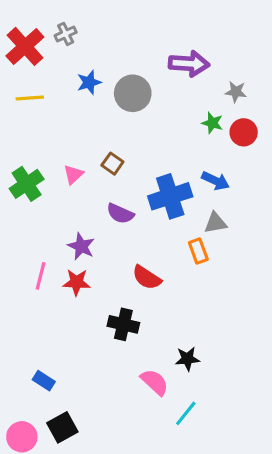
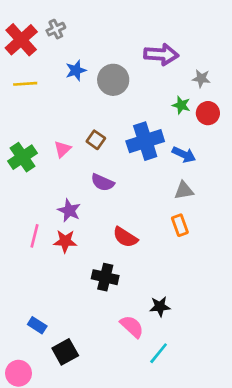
blue cross: (170, 196) -> (145, 141), moved
orange rectangle: (198, 251) -> (180, 225), moved
black square: (62, 427) -> (65, 352), moved

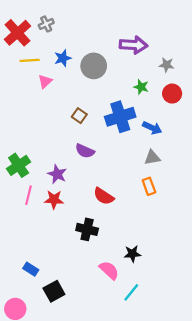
yellow line: (25, 84) -> (30, 60), moved
green star: (181, 105) -> (141, 87), moved
pink triangle: (63, 149) -> (45, 81), moved
green cross: (23, 157) -> (19, 165), moved

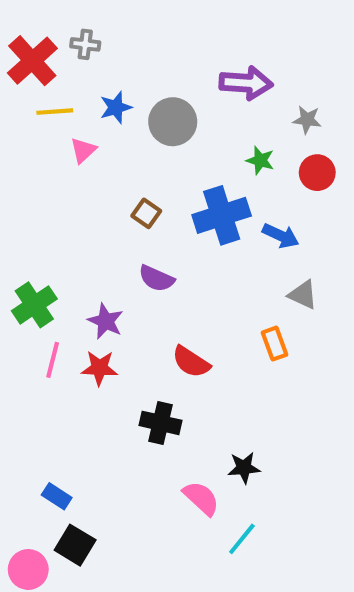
gray cross: (46, 24) -> (85, 44), turned 32
gray triangle: (152, 158) -> (303, 295), moved, turned 35
black square: (54, 291) -> (75, 545), moved, turned -30

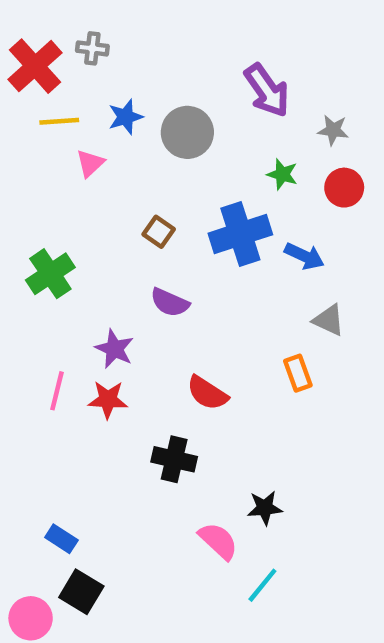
purple arrow: (246, 83) -> (267, 90), turned 51
green cross: (34, 305) -> (50, 274), moved

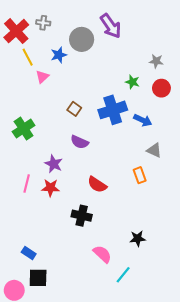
purple arrow: (267, 90) -> (111, 26), moved
yellow line: (59, 121) -> (28, 57), turned 66
gray circle: (187, 132) -> (82, 39), moved
black star: (265, 508) -> (138, 238), moved
black square: (81, 592) -> (38, 278), turned -30

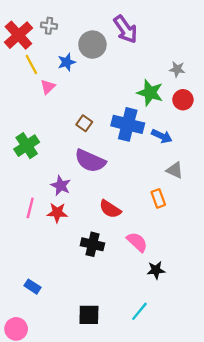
green star: (132, 82) -> (150, 93), size x1.6
blue cross: (113, 110) -> (128, 124), turned 32
purple semicircle: (80, 142) -> (90, 161), size x1.5
pink semicircle: (102, 254) -> (137, 242), moved
black square: (38, 278) -> (89, 315), moved

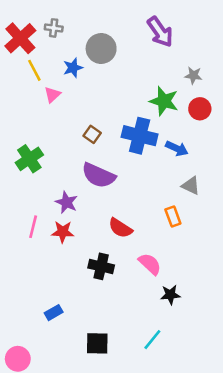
purple arrow: (125, 29) -> (160, 32), moved
blue rectangle: (33, 287) -> (54, 313), moved, turned -63

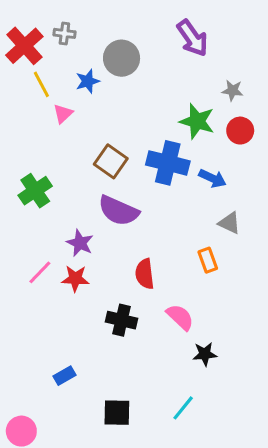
brown square: (92, 134) -> (111, 161), size x1.5
pink line: (33, 227) -> (40, 272), turned 30
red semicircle: (120, 228) -> (145, 274), turned 50

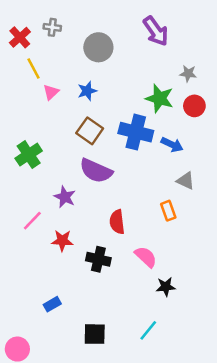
red cross: (24, 46) -> (20, 37), size x0.7
blue star: (88, 81) -> (87, 91), moved
red star: (75, 279) -> (62, 241), moved

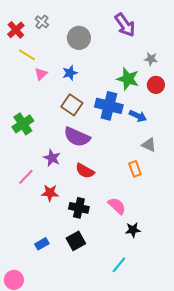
gray cross: (52, 27) -> (42, 22), turned 32
yellow line: (34, 69) -> (27, 55), turned -30
red semicircle: (117, 222) -> (85, 171), moved, turned -54
black square: (95, 334) -> (76, 241), moved, turned -30

